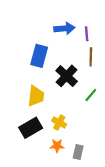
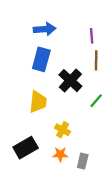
blue arrow: (64, 28) -> (45, 29), moved
black rectangle: (31, 128) -> (26, 148), moved

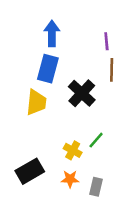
blue arrow: (45, 29) -> (52, 34), turned -85
green line: (96, 101) -> (96, 140), moved
yellow trapezoid: (38, 102) -> (36, 102), moved

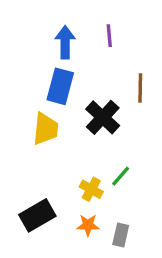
purple line: (106, 41) -> (109, 36), moved

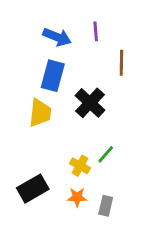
blue arrow: (65, 42) -> (57, 37), turned 112
brown line: (140, 88) -> (121, 63), moved

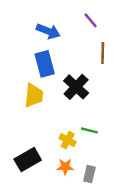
purple line: (96, 31) -> (91, 20), moved, turned -35
blue rectangle: (53, 76) -> (45, 64), turned -30
green line: (106, 154) -> (89, 130), turned 63

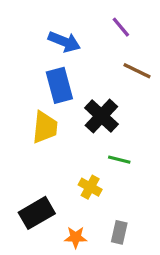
brown line: (103, 53) -> (137, 71), turned -65
green line: (89, 130) -> (119, 160), moved
orange star: (65, 167) -> (76, 237), moved

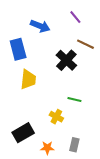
blue rectangle: (59, 85) -> (18, 49), moved
black cross: (101, 116) -> (66, 60), moved

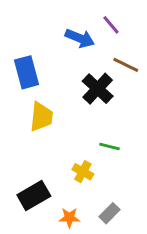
blue arrow: (40, 26) -> (80, 38), moved
gray rectangle: (74, 145) -> (110, 213), turned 32

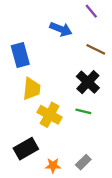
purple line: (111, 25) -> (91, 11), moved
black cross: (98, 89) -> (88, 82), moved
yellow cross: (83, 172) -> (50, 115), moved, size x1.5

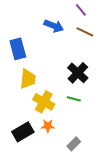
brown line: (96, 49) -> (85, 32), moved
orange star: (53, 166) -> (48, 126), moved

